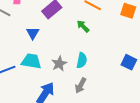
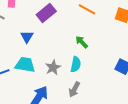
green arrow: (83, 26) -> (82, 42), moved

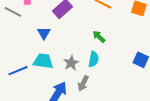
gray arrow: (74, 89) -> (83, 83), moved

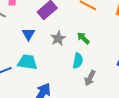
gray star: (71, 63) -> (58, 38), moved
gray arrow: (83, 83) -> (90, 78), moved

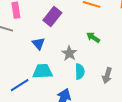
gray star: (58, 38) -> (69, 53), moved
cyan semicircle: (78, 61) -> (80, 72), moved

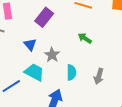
gray star: (69, 53) -> (52, 55), moved
cyan trapezoid: (43, 71) -> (34, 72), turned 30

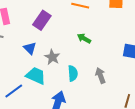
gray arrow: (99, 76) -> (100, 75), turned 147

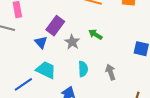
purple rectangle: (42, 20) -> (55, 26), moved
gray star: (52, 57) -> (72, 42), moved

